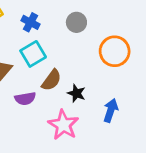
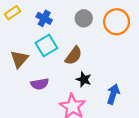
orange circle: (115, 51) -> (117, 22), moved
brown semicircle: (52, 80) -> (74, 56), moved

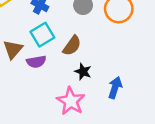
purple semicircle: (40, 84) -> (36, 62), moved

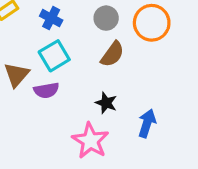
brown semicircle: (72, 46) -> (112, 54), moved

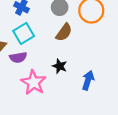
pink star: (90, 141) -> (33, 83), moved

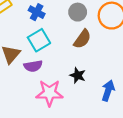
pink star: (33, 83) -> (49, 93), turned -30

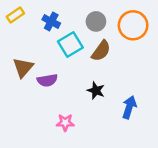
cyan square: (39, 40) -> (70, 44), moved
pink star: (49, 93) -> (65, 123), moved, size x0.6

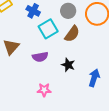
purple semicircle: (47, 80) -> (40, 57), moved

